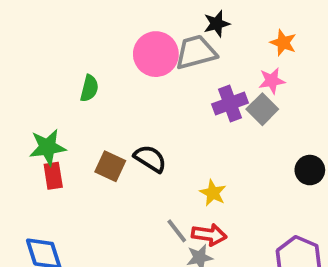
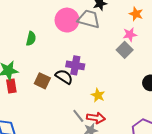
gray trapezoid: (196, 52) -> (89, 19), turned 30
purple cross: (230, 104) -> (75, 65), moved, turned 30

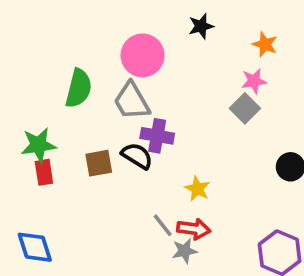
gray trapezoid: (89, 19) -> (132, 101), moved, turned -135
green semicircle: (31, 39) -> (79, 88), size x1.5
brown square: (42, 81) -> (99, 163), turned -35

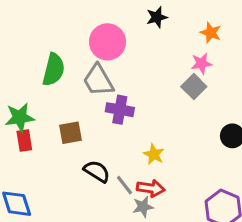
black semicircle: (137, 156) -> (97, 171), moved

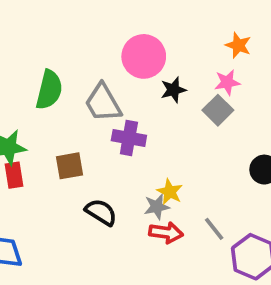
black star: (157, 17) -> (173, 90), moved
pink circle: (108, 42) -> (144, 56), moved
gray line: (124, 185) -> (214, 229), moved
gray star: (143, 207) -> (157, 207), moved

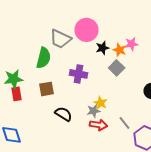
orange star: (238, 45) -> (120, 50), moved
green semicircle: (49, 90) -> (44, 58), moved
gray trapezoid: (103, 103) -> (60, 39), moved, turned -35
gray square: (218, 110) -> (116, 68), moved

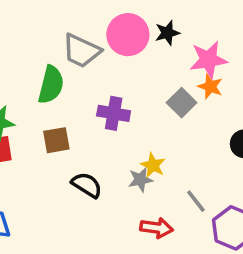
pink star: (132, 44) -> (208, 60), size x1.5
black star: (102, 48) -> (167, 33), moved
orange star: (120, 50) -> (210, 87), moved
red arrow: (98, 125) -> (157, 228), moved

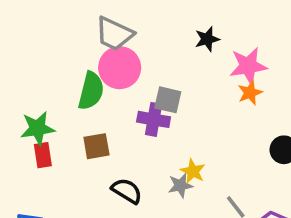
pink circle: (128, 35) -> (120, 68), moved
gray trapezoid: (81, 51) -> (114, 34), moved
orange star: (210, 87) -> (250, 93), turned 30
gray square: (182, 103) -> (168, 100), moved, turned -32

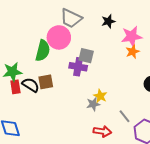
gray trapezoid: (114, 34) -> (71, 18), moved
black semicircle: (127, 191) -> (31, 85), moved

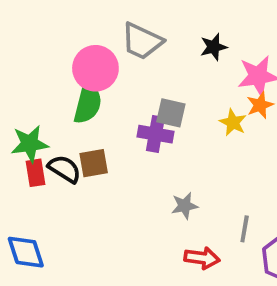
pink circle: (59, 37) -> (95, 68), moved
yellow star: (100, 96) -> (233, 122), moved
gray line: (125, 116) -> (245, 229), turned 48

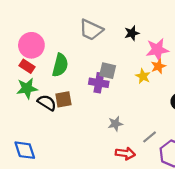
pink circle: (95, 68) -> (31, 45), moved
red rectangle: (35, 173) -> (27, 66), moved, turned -48
gray line: (245, 229) -> (150, 137), turned 40

